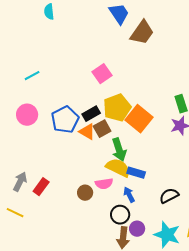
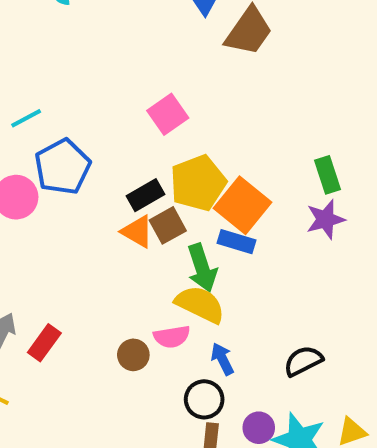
blue pentagon: (65, 120) -> (63, 167), moved
blue rectangle: (136, 173) -> (236, 242), moved
purple circle: (137, 229) -> (259, 428), moved

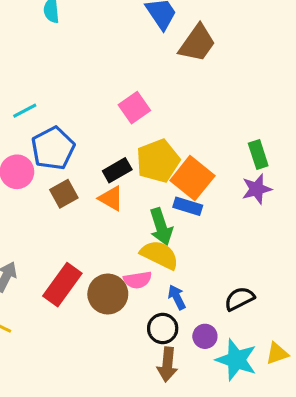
brown square: (168, 225) -> (64, 194), moved
red rectangle: (44, 343) -> (62, 285), moved, size x1.5
brown circle: (133, 355) -> (108, 294), size x1.6
purple circle: (259, 428) -> (205, 336), moved

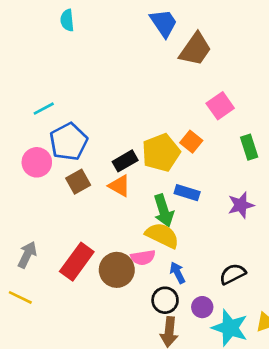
pink square: (134, 108) -> (220, 106), moved
orange square: (192, 178) -> (191, 142), moved, size x0.6
purple star: (257, 189) -> (241, 205), moved

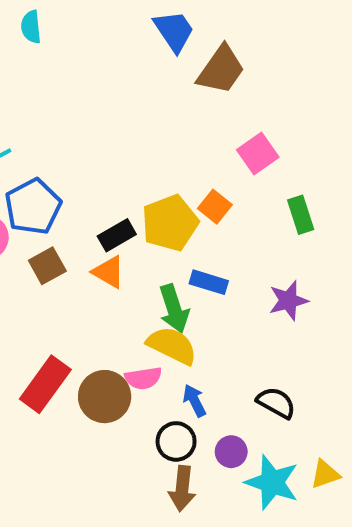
black semicircle: (233, 274) -> (276, 403), turned 56

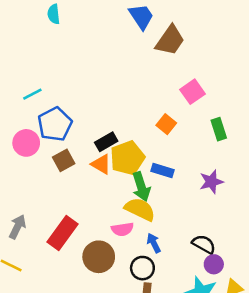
yellow pentagon: (170, 223) -> (127, 158), moved
brown circle: (105, 397) -> (99, 257), moved
purple circle: (231, 452) -> (214, 264), moved

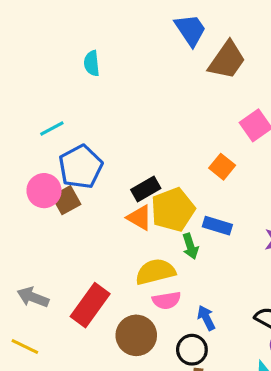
cyan semicircle: (54, 14) -> (92, 63), moved
brown square: (64, 160) -> (66, 200), moved
green arrow: (141, 187) -> (190, 246), size x0.7
yellow semicircle: (140, 209) -> (155, 272), moved, turned -40
gray arrow: (17, 227) -> (33, 297), turned -95

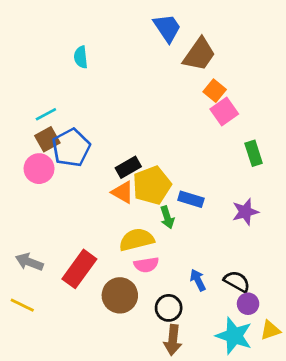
orange square: (222, 167) -> (215, 91), moved
brown square: (66, 200) -> (47, 139), moved
blue arrow: (206, 318) -> (198, 280), moved

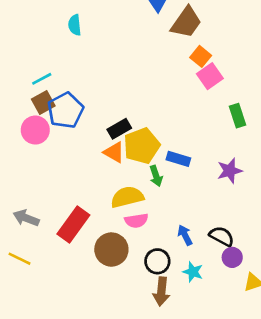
cyan star: (234, 336) -> (193, 272), moved, size x0.6

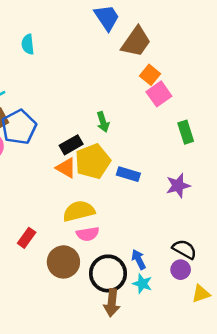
green arrow: (156, 176) -> (103, 122), moved
red rectangle: (73, 225) -> (27, 238), size x0.6
blue arrow: (185, 235) -> (139, 259), moved
black semicircle: (222, 236) -> (184, 249), moved
black circle: (157, 261) -> (108, 273), size x1.5

